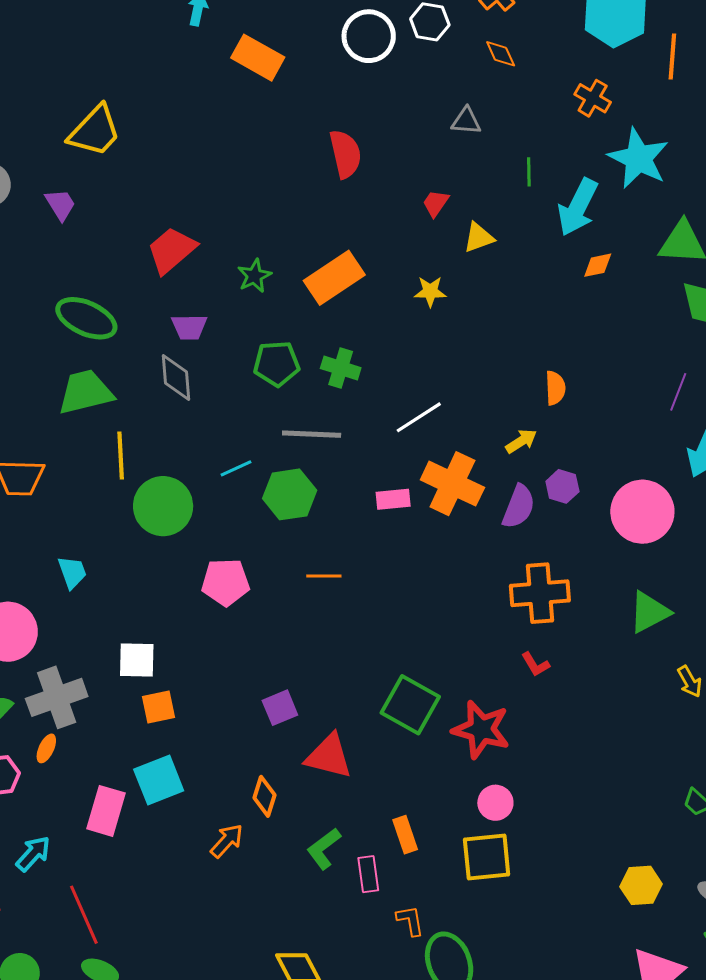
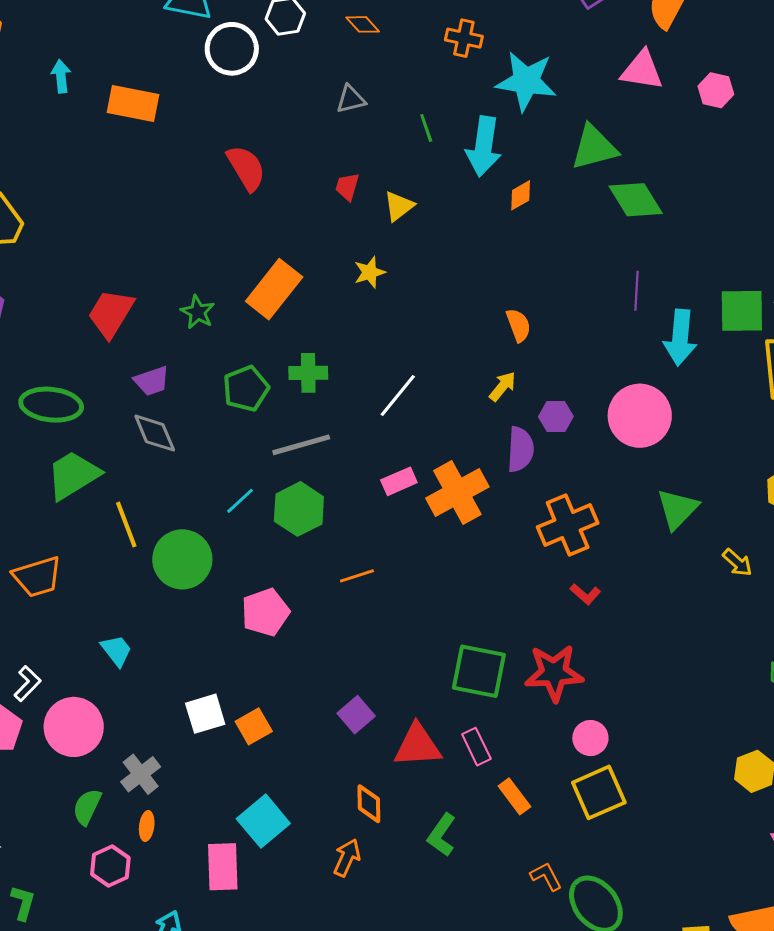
orange cross: (452, 484) -> (457, 493), moved, turned -36
gray cross: (57, 697) -> (141, 774), size x0.7
orange square: (158, 707) -> (254, 726), moved
pink rectangle: (368, 874) -> (476, 747), moved

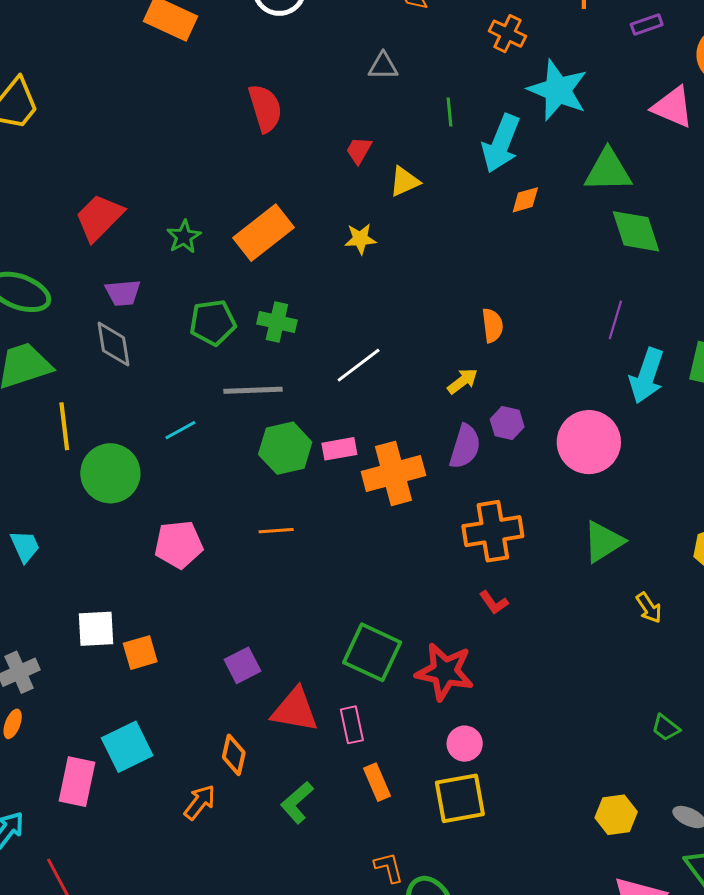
green hexagon: (299, 509) -> (285, 448), moved

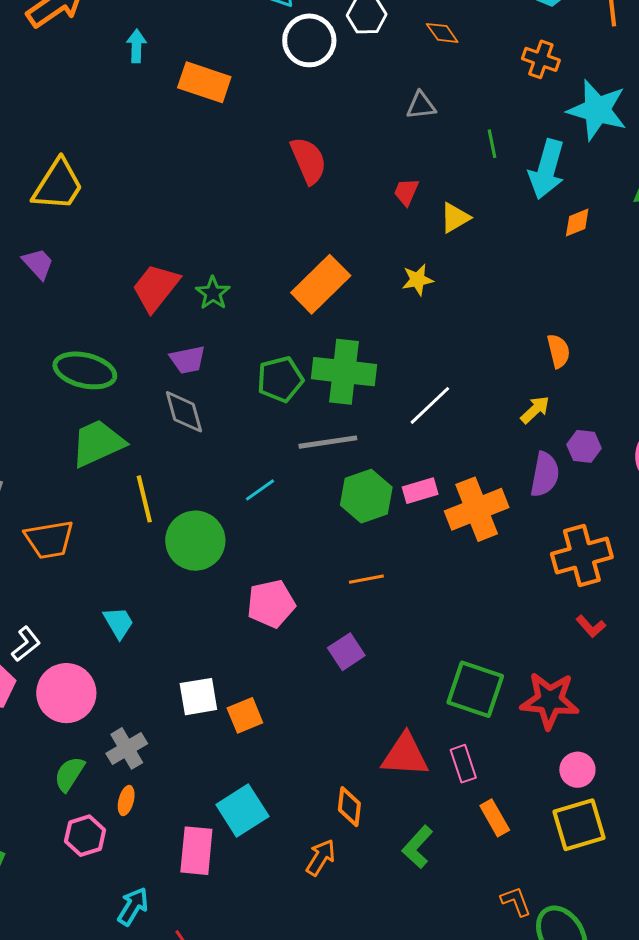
green star: (184, 237) -> (213, 293), moved
green cross: (277, 322) -> (344, 372), size x1.6
purple square: (242, 665) -> (346, 652), moved

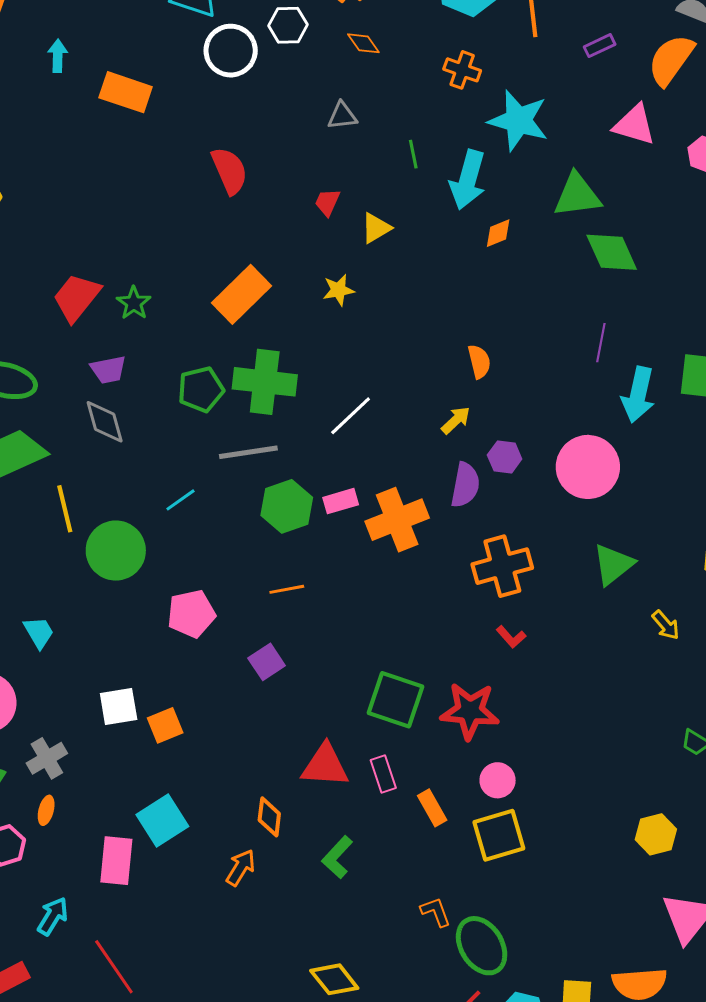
orange rectangle: (495, 818) -> (432, 808), moved

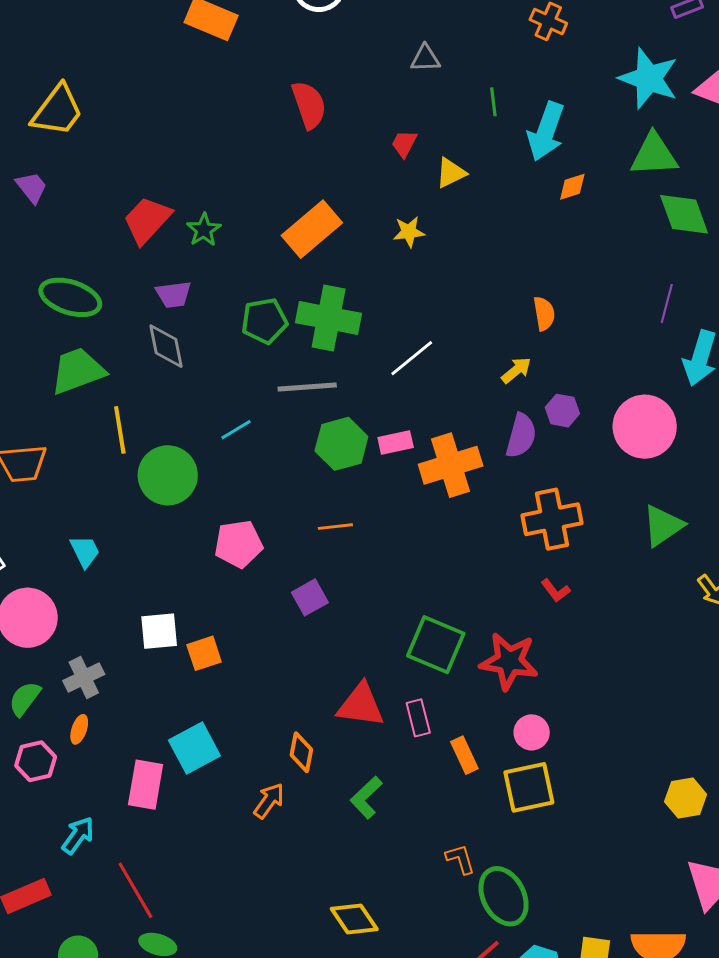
cyan star: (518, 121) -> (649, 78), moved

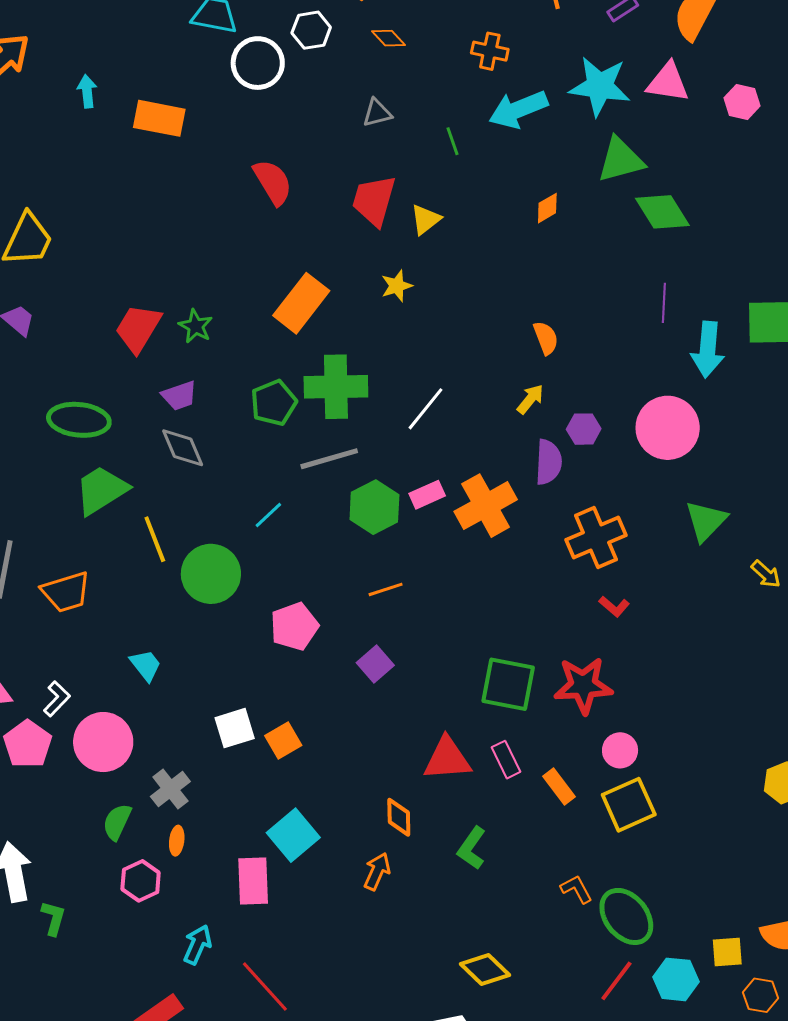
cyan arrow: (546, 131) -> (518, 109), moved, turned 60
red trapezoid: (404, 144) -> (374, 200), size x1.8

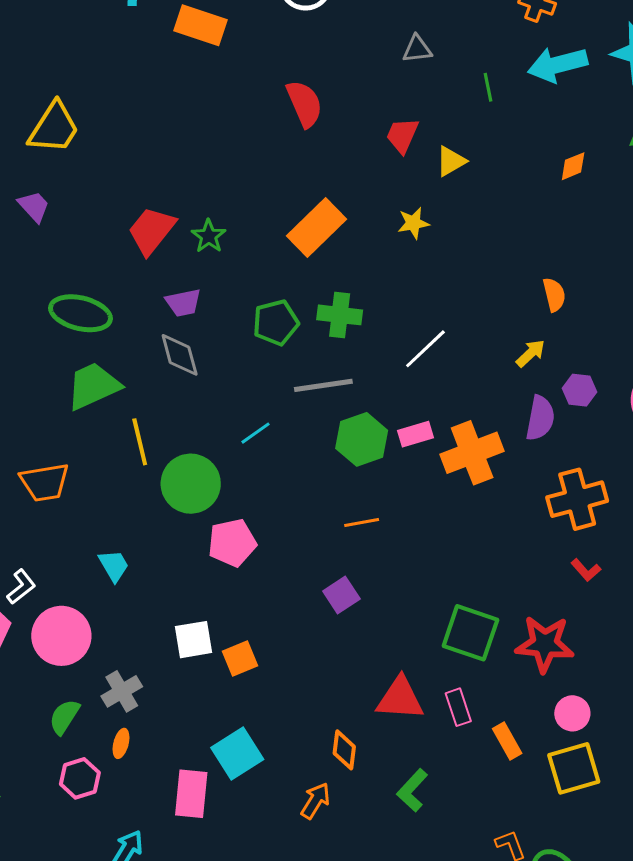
red trapezoid: (374, 200) -> (402, 135), size x0.7
green cross: (336, 387) -> (340, 315), size x0.7
pink pentagon: (294, 626) -> (232, 543), moved

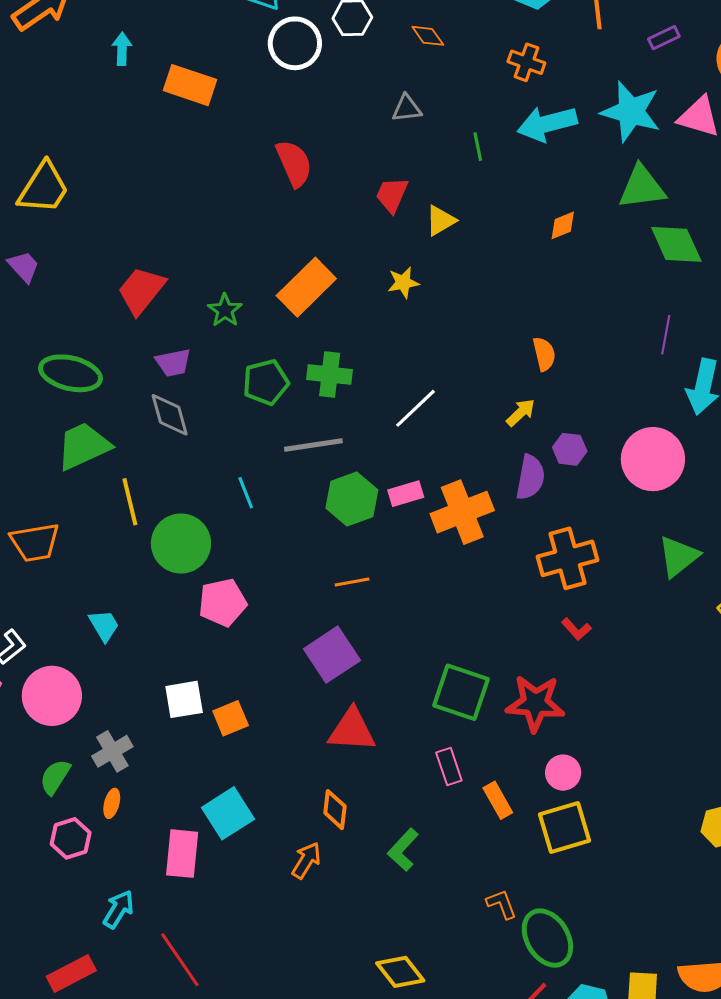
green star: (209, 236) -> (225, 310), moved
cyan line: (255, 433) -> (246, 493), turned -76
purple square: (341, 595) -> (332, 655), size x1.5
red triangle: (400, 699) -> (352, 730), moved

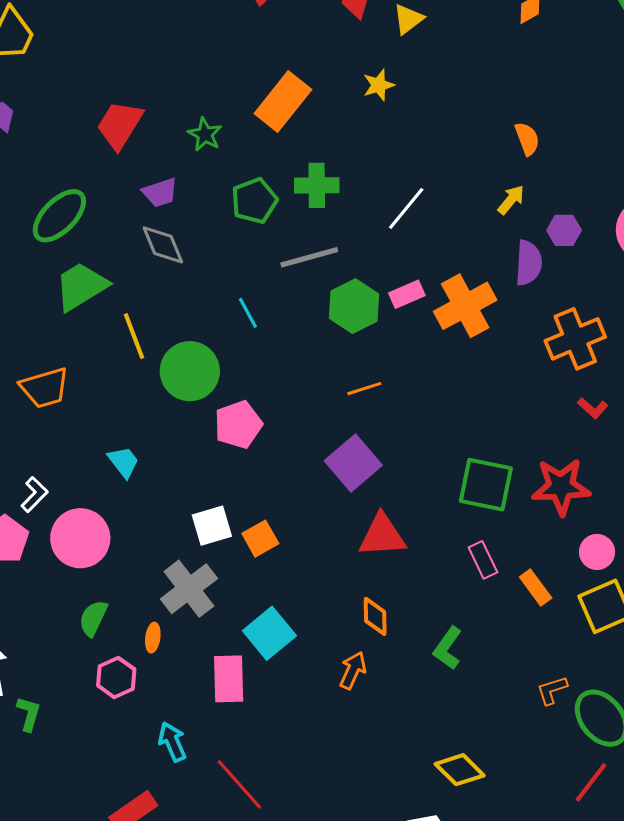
green ellipse: (70, 373) -> (59, 216), turned -52
gray cross: (112, 751) -> (189, 589), moved, size x1.4
orange L-shape: (502, 904) -> (552, 690), turned -80
cyan arrow: (119, 909) -> (172, 742), turned -48

